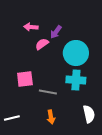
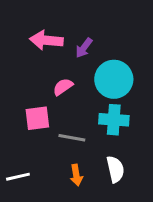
pink arrow: (31, 27) -> (46, 40), size x1.5
pink semicircle: (42, 44) -> (63, 87), moved
white semicircle: (89, 114) -> (115, 169), moved

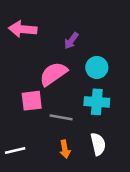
pink arrow: (46, 40) -> (23, 29), moved
cyan circle: (114, 79) -> (97, 67), size x0.7
pink semicircle: (63, 87) -> (53, 74), size x1.6

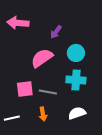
pink square: (32, 101) -> (25, 89), moved
white semicircle: (98, 144) -> (77, 113), turned -96
orange arrow: (65, 149) -> (43, 114), moved

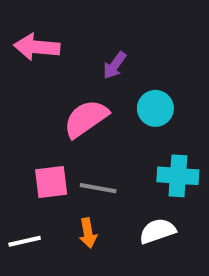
cyan cross: (76, 80) -> (178, 176), moved

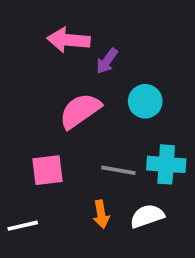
pink arrow: (37, 47) -> (69, 40), moved
gray line: (98, 188) -> (118, 170), moved
orange arrow: (88, 233) -> (101, 214), moved

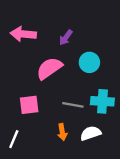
pink arrow: (69, 40) -> (23, 34), moved
white line: (23, 226) -> (14, 139), turned -54

